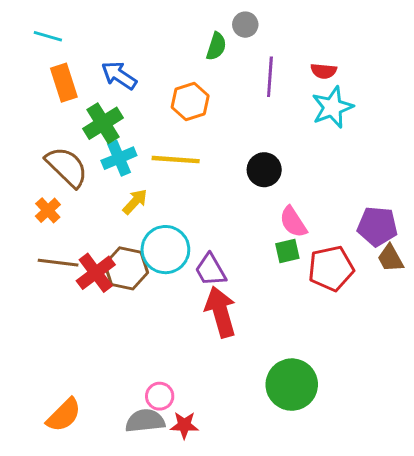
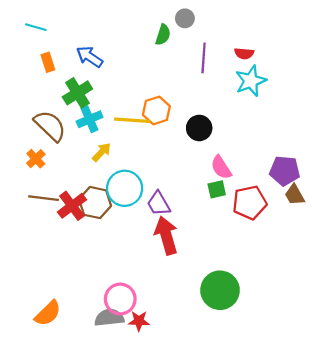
orange rectangle: (64, 83) -> (48, 62), size x0.7
orange hexagon: (190, 101) -> (156, 110), moved
pink circle: (160, 396) -> (120, 299), size x1.5

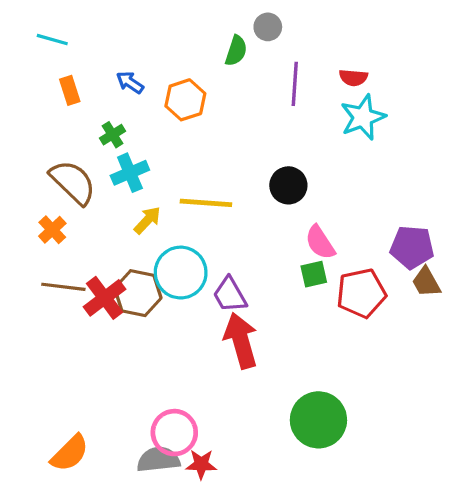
blue arrow: (90, 57) -> (130, 82), size x0.7
green cross: (77, 93) -> (113, 135), size x0.6
orange hexagon: (156, 110) -> (185, 100), moved
yellow line: (132, 120) -> (206, 203), moved

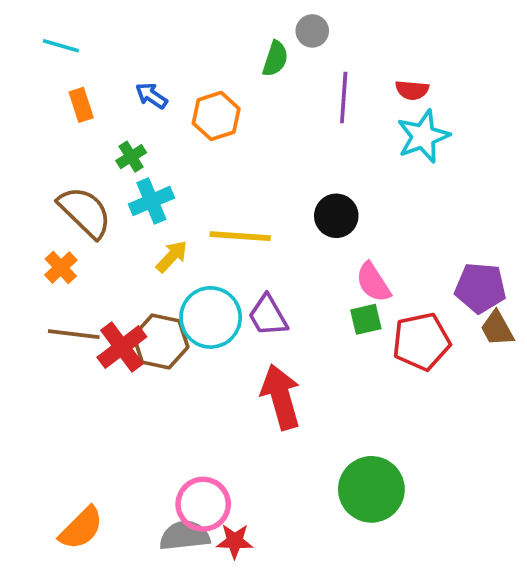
purple trapezoid: (230, 295) -> (268, 316), moved

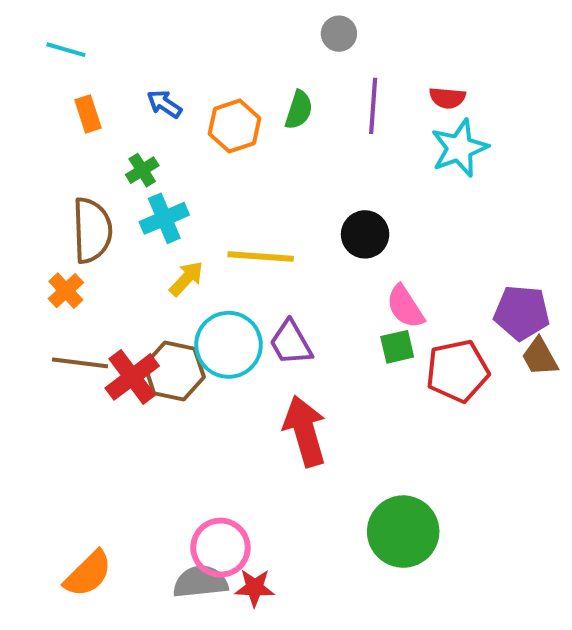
green semicircle: (275, 59) -> (299, 110), moved
brown semicircle: (85, 212) -> (92, 230), turned 44

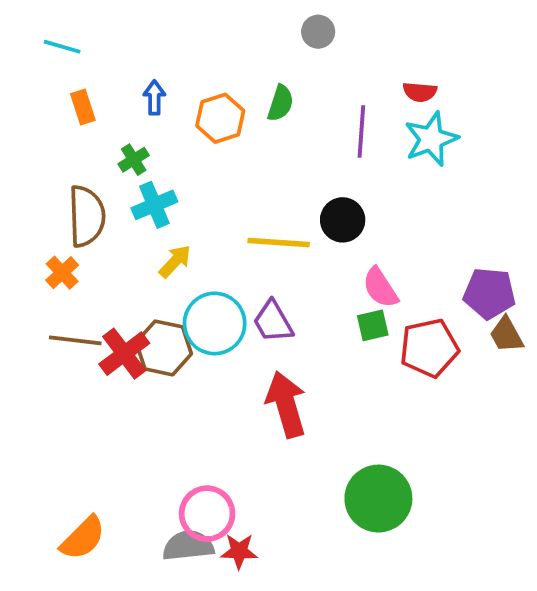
blue arrow: (164, 104) -> (154, 98), turned 56
purple line: (373, 106) -> (361, 131), moved
yellow line: (261, 256) -> (279, 243), moved

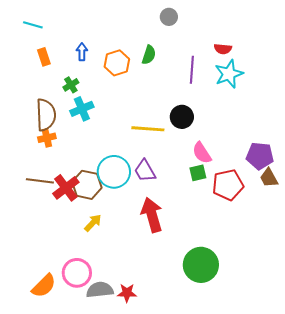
yellow arrow: (175, 261) -> (93, 223), moved
orange cross: (62, 273) -> (47, 138), moved, turned 30
pink circle: (207, 514) -> (77, 273), moved

